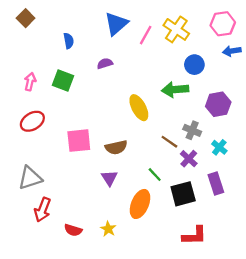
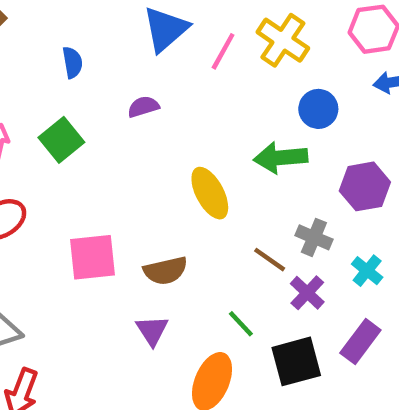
green square: (63, 80) -> (61, 140), turned 30
purple rectangle: (216, 184) -> (360, 342), turned 55

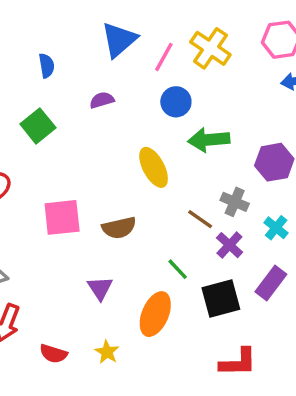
blue circle: (318, 109) -> (176, 102), moved
purple triangle: (152, 330) -> (100, 288), moved

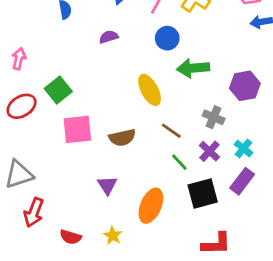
green square: (38, 126) -> (58, 90), moved
brown line: (200, 219) -> (171, 131), moved
cyan cross: (276, 228) -> (243, 148), moved
green line: (178, 269) -> (179, 162), moved

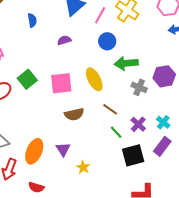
gray cross: (214, 117) -> (139, 87), moved
pink square: (77, 129) -> (61, 83), moved
orange ellipse: (151, 206) -> (34, 151), moved
yellow star: (113, 236) -> (83, 167), moved

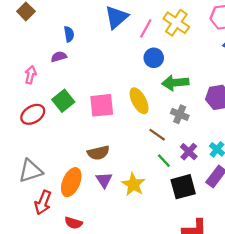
purple semicircle: (64, 40) -> (59, 57), moved
gray cross: (139, 87) -> (180, 114), moved
brown semicircle: (74, 114) -> (98, 153), moved
yellow star: (83, 167) -> (133, 184), moved, size x1.5

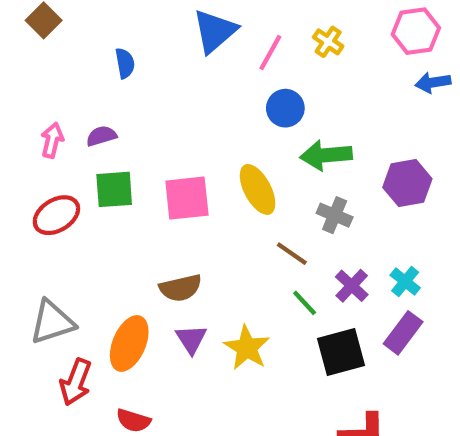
yellow cross: (176, 23) -> (328, 42), size x0.6
purple semicircle: (59, 57) -> (101, 136), moved
green square: (63, 101) -> (114, 189), turned 35

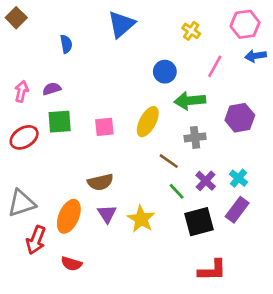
pink line: (270, 53) -> (215, 66), moved
yellow ellipse: (258, 189) -> (148, 122), turned 56
pink square: (187, 198) -> (104, 127), size x0.7
gray cross: (335, 215) -> (195, 137), turned -30

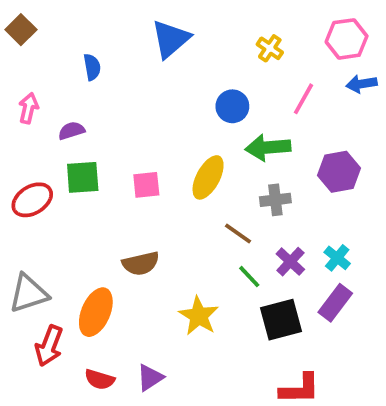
pink arrow: (21, 91) -> (28, 108), moved
purple triangle: (107, 214) -> (150, 378), moved, turned 30

